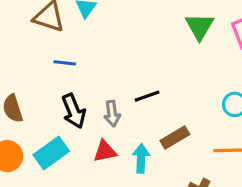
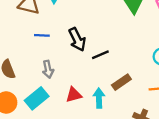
black arrow: (74, 111) -> (77, 39), moved
gray arrow: (112, 114) -> (48, 69), moved

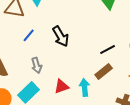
blue line: (42, 35) -> (29, 35), turned -48
black line: (100, 55) -> (108, 50), moved

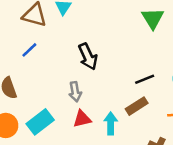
blue line: (29, 35) -> (29, 50), moved
gray arrow: (37, 65) -> (75, 92), moved

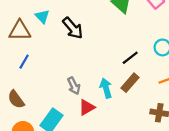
black arrow: (88, 56) -> (73, 28), moved
cyan arrow: (111, 123) -> (106, 88), moved

